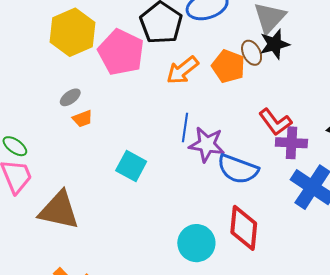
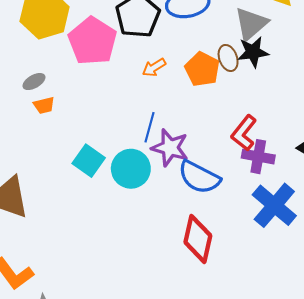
orange arrow: (182, 70) -> (154, 67), size x0.7
red L-shape: (275, 122) -> (244, 133), turned 68
cyan circle: (196, 243) -> (131, 169), moved

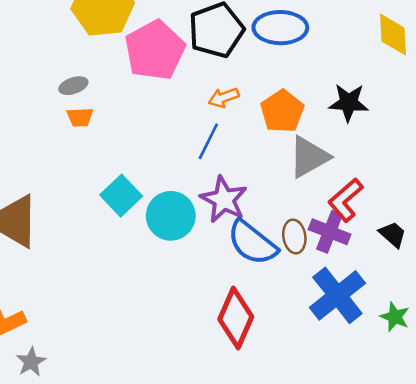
gray triangle: (251, 24) -> (309, 157), moved
brown ellipse: (228, 58) -> (294, 236), moved
blue line: (149, 127) -> (208, 141), moved
red L-shape: (244, 133) -> (345, 200), moved

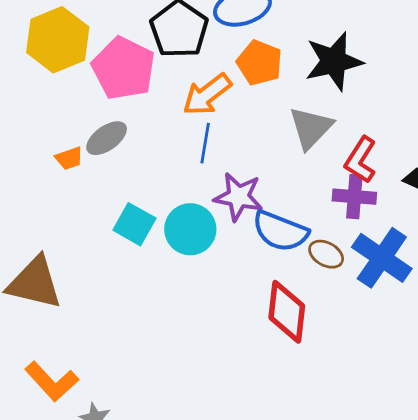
gray ellipse: (73, 86) -> (107, 138), moved, size x1.4
orange arrow: (224, 98) -> (207, 95), size x1.6
black star: (349, 103) -> (334, 61), size x1.4
orange pentagon: (282, 111) -> (259, 63), moved
brown ellipse: (294, 236) -> (326, 254), moved, turned -36

